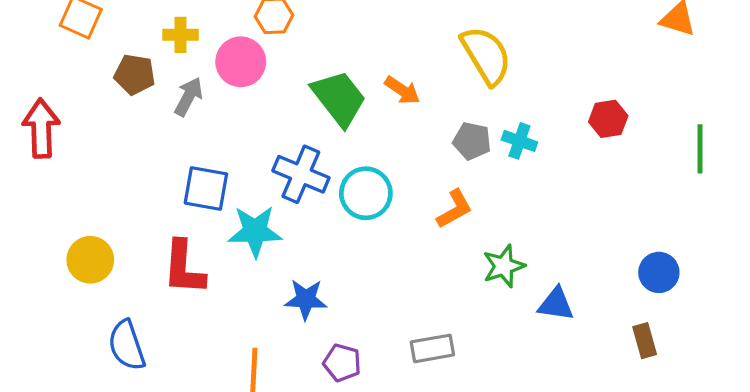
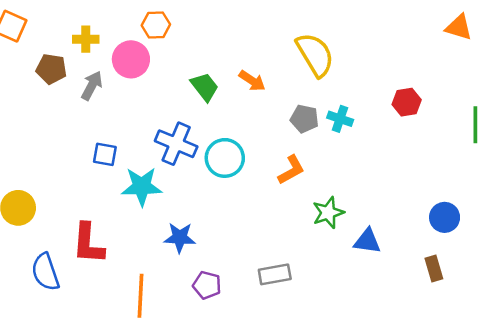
green trapezoid: (339, 98) -> (205, 87), size x0.7
blue square: (206, 188) -> (105, 154), size x0.7
red L-shape: (184, 268) -> (88, 243), moved

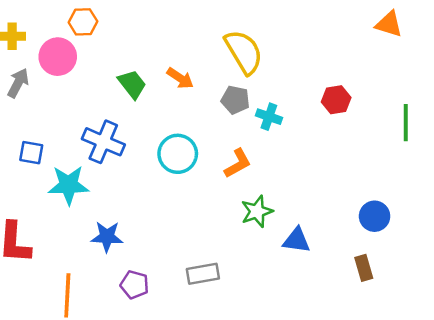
gray pentagon: (304, 119) -> (235, 100), moved
cyan circle: (225, 158) -> (178, 154), moved
orange L-shape: (291, 170) -> (238, 163), moved

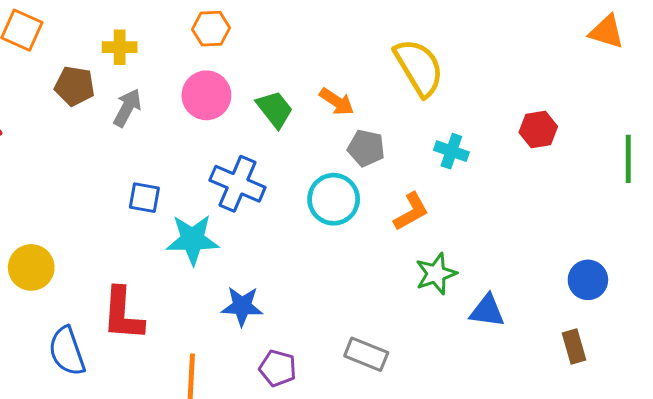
pink circle: (58, 57) -> (206, 95), moved
gray pentagon: (235, 100) -> (366, 148), moved
gray rectangle: (203, 274) -> (366, 354), turned 32

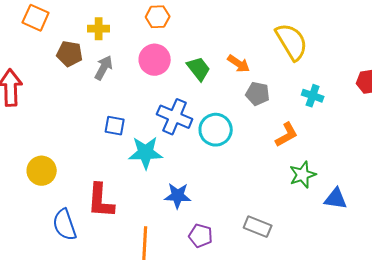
cyan circle: (334, 199) -> (216, 130), moved

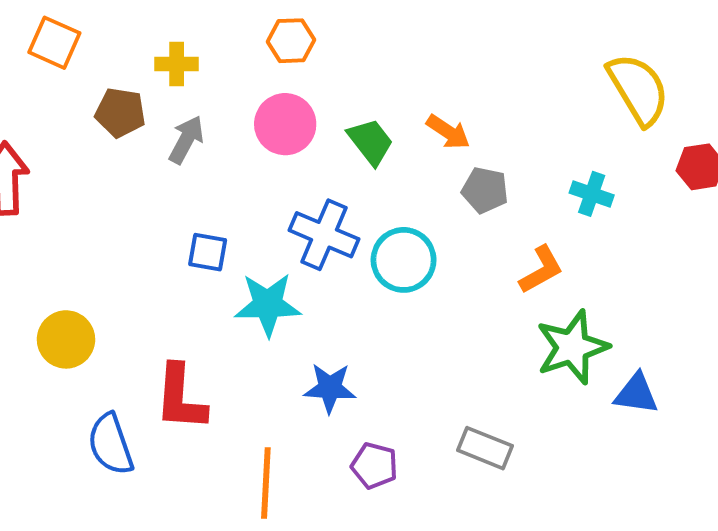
yellow semicircle: (292, 42) -> (638, 89), moved
green star: (303, 175) -> (572, 347), size x1.4

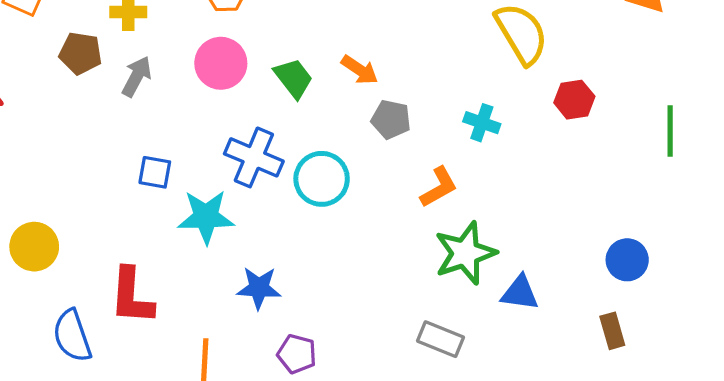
gray rectangle: (485, 448) -> (441, 339), moved

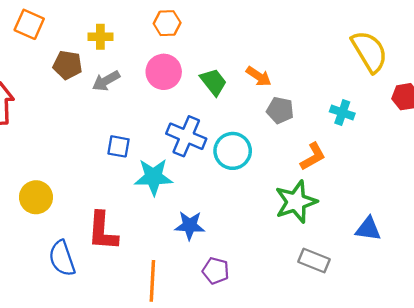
gray arrow: (137, 76) -> (106, 81), turned -148
green star: (465, 253) -> (296, 202), moved

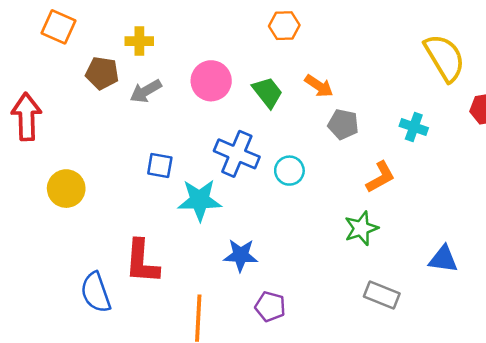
orange hexagon: (167, 23) -> (284, 26), moved
cyan circle: (233, 151) -> (289, 171), size x0.7
yellow circle: (36, 197) -> (66, 189), moved
green star: (296, 202) -> (361, 228), size x0.7

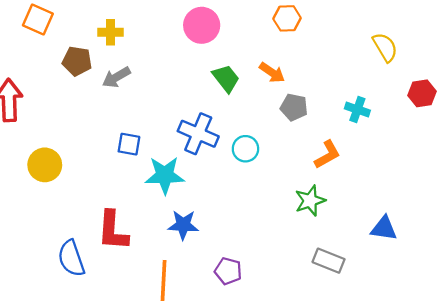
orange hexagon: (284, 26) -> (287, 18), moved
yellow semicircle: (445, 58) -> (385, 47), size x0.7
pink circle: (211, 81) -> (202, 25), moved
blue star: (241, 255) -> (183, 225), moved

